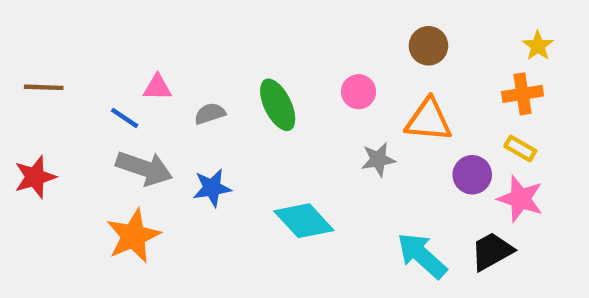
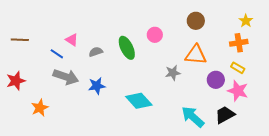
pink triangle: (157, 87) -> (72, 40), turned 32
pink circle: (359, 92) -> (155, 35), moved
orange star: (133, 236) -> (40, 108), moved, size x0.7

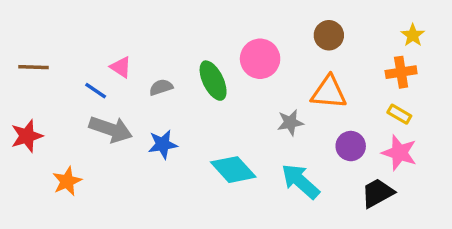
pink circle: (155, 35) -> (260, 59), size x1.5
purple circle: (216, 80) -> (351, 146), moved
cyan arrow: (193, 117) -> (300, 181), moved

